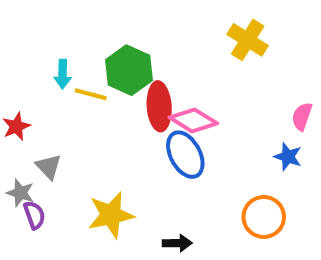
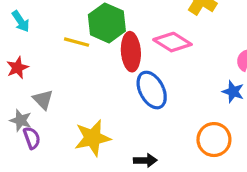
cyan arrow: (63, 74) -> (21, 21), moved, turned -35
pink diamond: (193, 120) -> (172, 42), moved

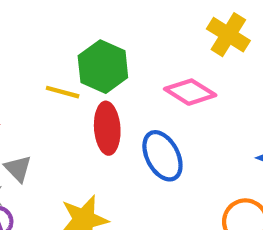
red ellipse: (131, 52) -> (107, 128), moved

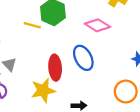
red ellipse: (107, 128) -> (55, 68), moved

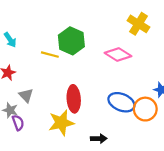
blue ellipse: (83, 58) -> (121, 102), moved, turned -40
orange circle: (126, 92) -> (145, 109), moved

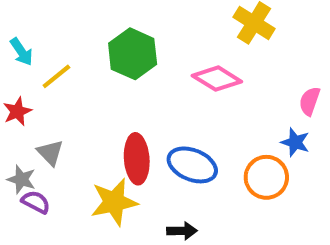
yellow line: (50, 55) -> (56, 76), moved, turned -54
blue ellipse: (121, 102) -> (192, 165), moved
purple semicircle: (18, 123) -> (36, 202), turned -42

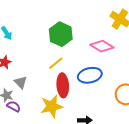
yellow line: (56, 76) -> (56, 63), moved
blue ellipse: (192, 165) -> (90, 75), moved, turned -35

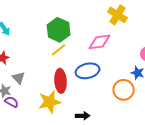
pink diamond: (102, 46) -> (100, 42), turned -40
yellow line: (56, 63) -> (59, 50), moved

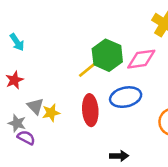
green hexagon: (59, 30) -> (107, 55), moved
yellow star: (50, 102) -> (51, 113), moved, size x0.6

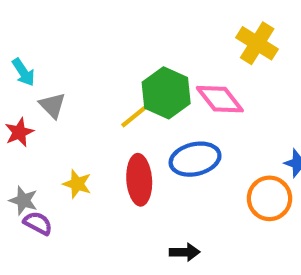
pink diamond: (141, 59) -> (220, 99), turned 60
gray triangle: (35, 106) -> (52, 105), moved
yellow star: (51, 113) -> (77, 184), turned 30

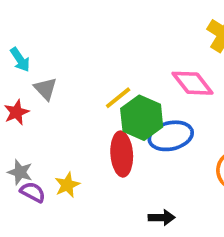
green hexagon: (166, 93) -> (142, 118), moved
yellow star: (77, 184) -> (67, 185), moved, turned 30

